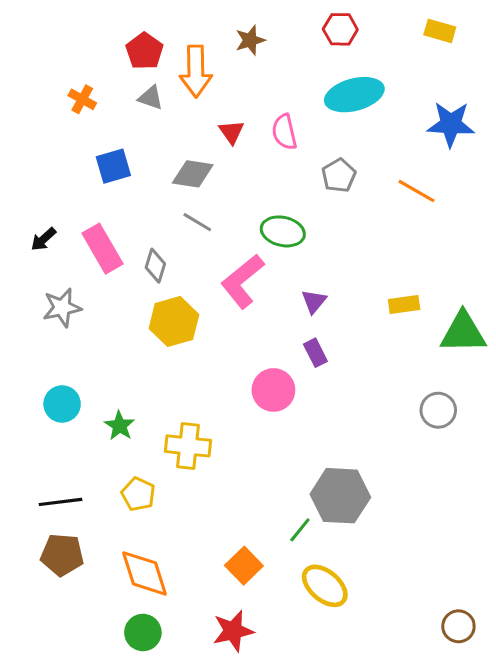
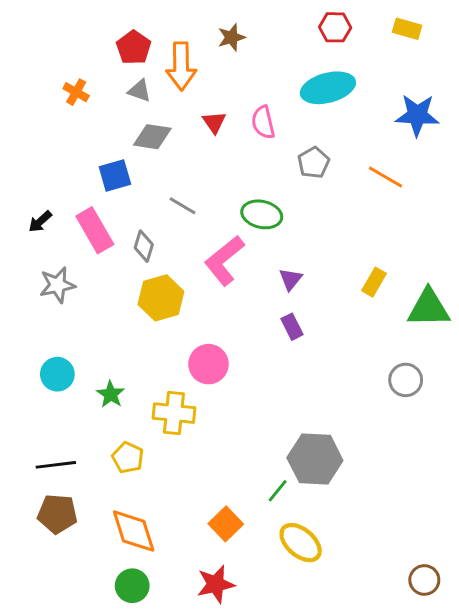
red hexagon: (340, 29) -> (335, 27), moved
blue square: (113, 166) -> (115, 176), moved
gray diamond: (193, 174) -> (152, 137), moved
yellow rectangle: (404, 304) -> (374, 282), turned -52
pink circle: (273, 390) -> (208, 364), moved

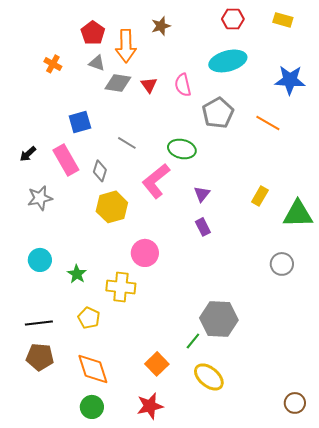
gray diamond: (152, 137) -> (118, 83), moved
gray pentagon: (314, 163) -> (218, 113), size x1.4

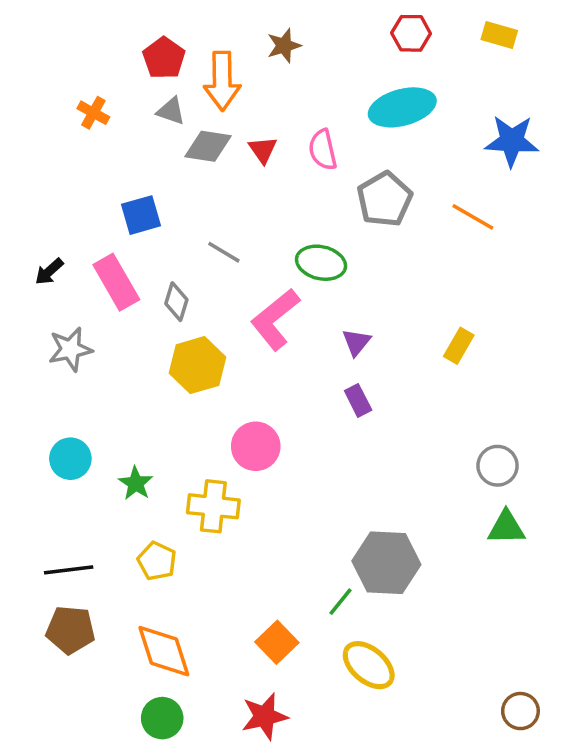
green triangle: (298, 214) -> (506, 527), moved, size x0.7

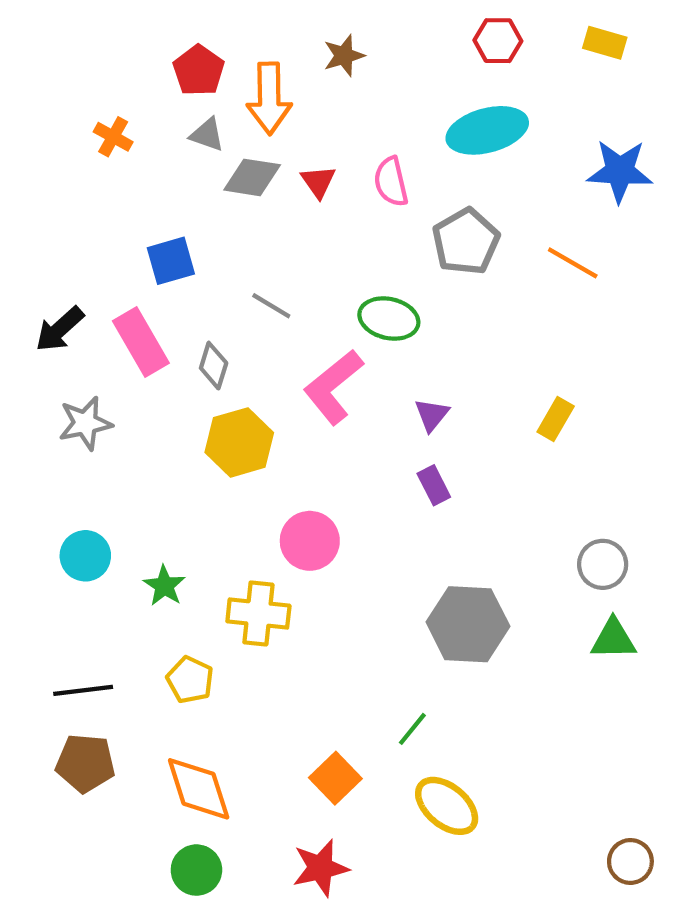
black arrow: (49, 272) -> (60, 329), size x1.4
gray hexagon: (386, 563) -> (468, 624), moved

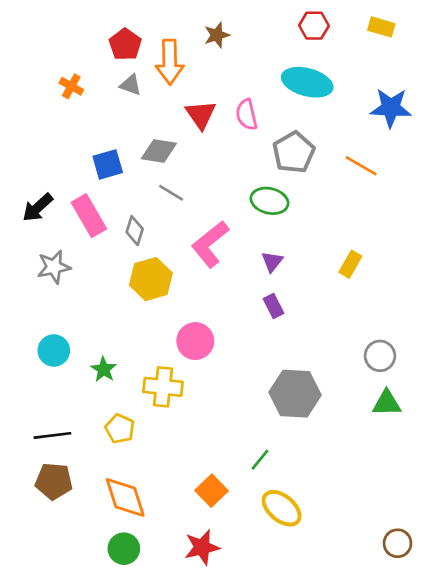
cyan ellipse: (487, 130) -> (307, 82), turned 30
gray diamond: (252, 177) -> (159, 151), moved
red triangle: (318, 182) -> (201, 115), size x1.4
green ellipse: (389, 319) -> (269, 201), moved

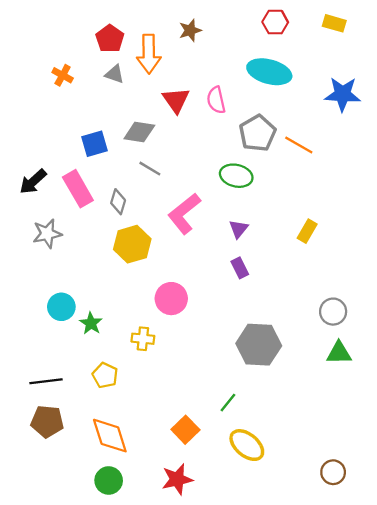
orange line: (361, 166) -> (299, 145), moved
cyan circle: (54, 350) -> (61, 307), moved
yellow cross: (163, 387) -> (143, 339), size x0.7
brown circle: (398, 543) -> (333, 472), moved

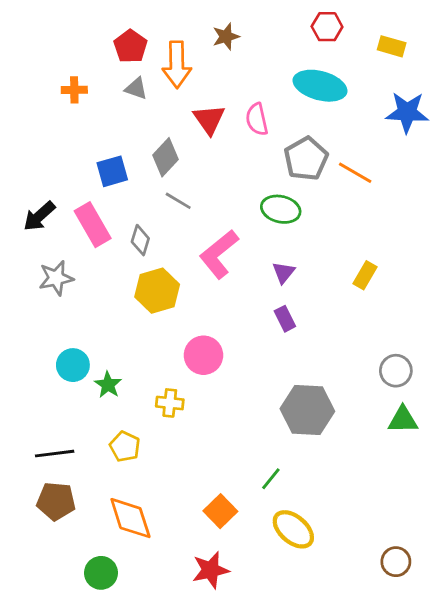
yellow rectangle: (334, 23) -> (392, 46), moved
orange cross: (63, 75) -> (74, 90), turned -30
gray diamond: (139, 132) -> (166, 157), turned -56
green circle: (109, 480) -> (101, 573), moved

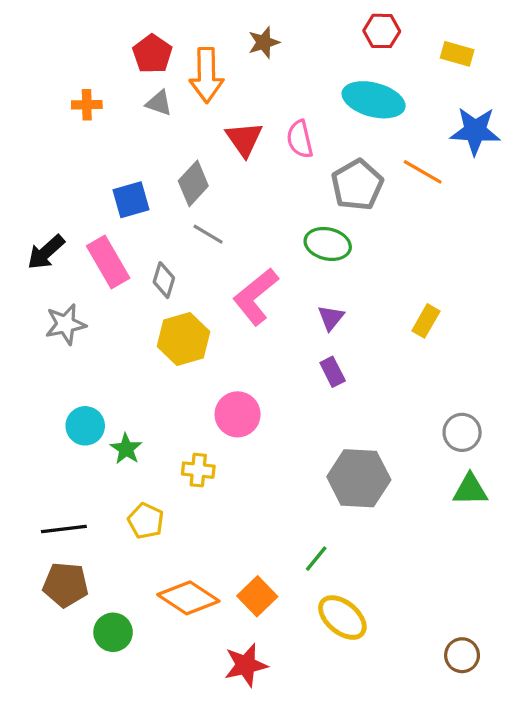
orange line: (355, 173) -> (423, 172), moved
orange diamond: (130, 518) -> (188, 598), moved, turned -39
green circle: (101, 573) -> (113, 632), moved

